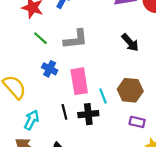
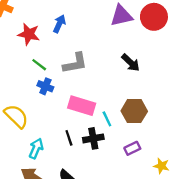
blue cross: (50, 69) -> (45, 86), moved
pink rectangle: (79, 81) -> (82, 106), turned -60
purple rectangle: (137, 122) -> (132, 148), moved, turned -35

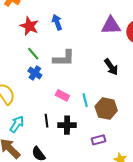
blue arrow: (59, 24) -> (57, 22), turned -56
pink rectangle: (82, 106) -> (62, 95), size x0.6
cyan line: (107, 119) -> (85, 100), moved

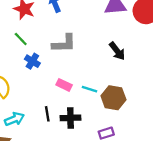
green line: (33, 54) -> (21, 39), moved
cyan line: (85, 100) -> (90, 89), turned -56
cyan arrow: (17, 124) -> (14, 119), turned 36

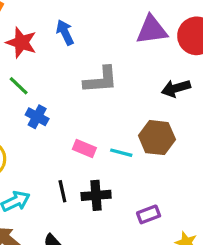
gray L-shape: (64, 43) -> (101, 80), moved
black arrow: (117, 51) -> (176, 88), moved, turned 114
brown hexagon: (113, 98) -> (157, 138), moved

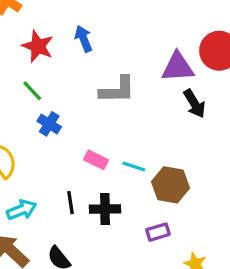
purple triangle: (152, 30) -> (178, 67), moved
black arrow: (176, 88) -> (194, 104), turned -108
brown hexagon: (157, 138) -> (171, 185), moved

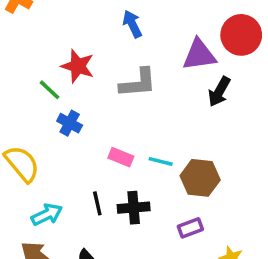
blue arrow: (84, 39) -> (132, 24), moved
red star: (38, 46) -> (78, 66), moved
black arrow: (194, 104) -> (219, 92), turned 64

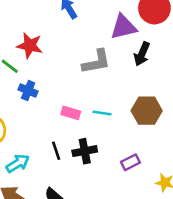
gray L-shape: (138, 83) -> (96, 62), moved
brown hexagon: (200, 178) -> (147, 111), moved

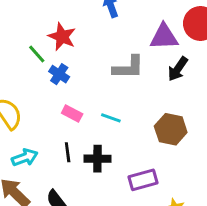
blue cross: (28, 91) -> (59, 74), moved
pink rectangle: (71, 113) -> (72, 113), moved
cyan line: (102, 113) -> (111, 118), moved
purple rectangle: (130, 162) -> (143, 180), size x1.4

